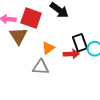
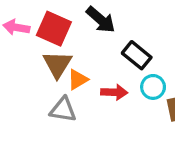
brown triangle: (18, 36) -> (57, 64), moved
black rectangle: (80, 43) -> (137, 55), moved, turned -36

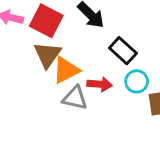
orange triangle: (78, 80) -> (66, 70), size x1.4
gray triangle: (63, 110) -> (75, 98), moved

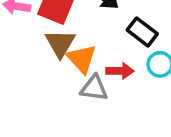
orange triangle: (66, 70) -> (82, 59), turned -40

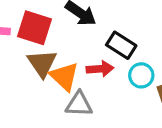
red arrow: (120, 71) -> (100, 69), moved

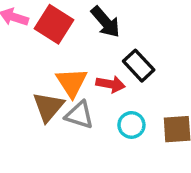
brown triangle: (42, 63) -> (48, 107), moved
cyan circle: (141, 75) -> (131, 125), moved

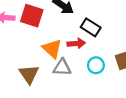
brown triangle: (48, 107) -> (29, 74), moved

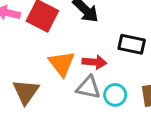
black rectangle: (91, 27) -> (132, 44), moved, turned -30
gray triangle: (62, 67) -> (88, 87), moved

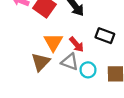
red arrow: (94, 62) -> (77, 44), turned 35
brown triangle: (26, 92) -> (41, 62), moved

